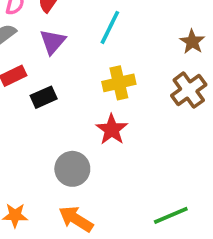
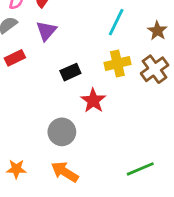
cyan line: (110, 27) -> (116, 22), moved
yellow cross: (119, 83) -> (117, 63), moved
black rectangle: (44, 97) -> (70, 72), moved

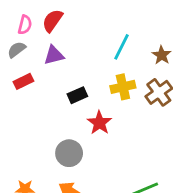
purple triangle: (46, 31) -> (54, 55), turned 35

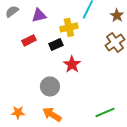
red rectangle: (23, 81) -> (29, 40), moved
yellow cross: (123, 87) -> (69, 27), moved

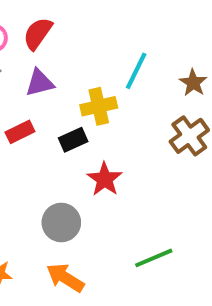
green line: (105, 112) -> (154, 258), moved

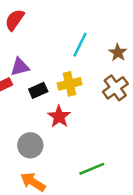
purple triangle: (40, 83) -> (20, 67), moved
yellow cross: (99, 106) -> (70, 84), moved

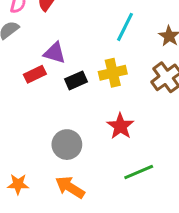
purple triangle: (20, 67) -> (55, 53), turned 30
red star: (59, 117) -> (120, 126), moved

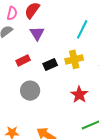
purple triangle: (55, 53) -> (37, 33), moved, turned 42
gray circle: (67, 145) -> (30, 91), moved

